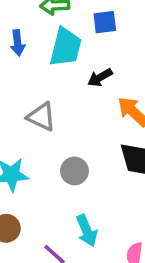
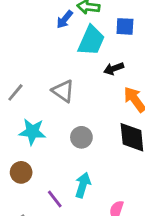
blue arrow: (18, 43) -> (65, 19), moved, turned 36
cyan arrow: (87, 231) -> (83, 185), turned -150

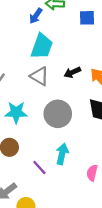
cyan trapezoid: (91, 40) -> (42, 46), moved
black arrow: (114, 69) -> (72, 72), moved
gray circle: (81, 137) -> (58, 114), size x1.5

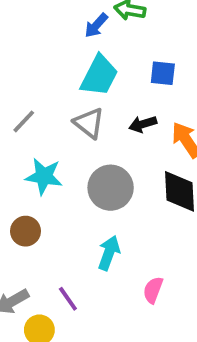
blue square: (87, 18) -> (163, 73), moved
purple line: (39, 167) -> (68, 299), moved

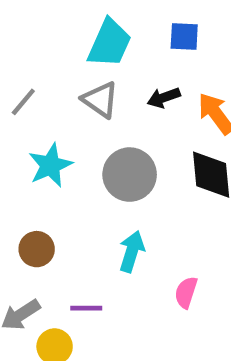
cyan star: (44, 176) -> (50, 165), turned -30
brown circle: (26, 231) -> (37, 249), moved
purple line: (68, 299) -> (86, 308), turned -52

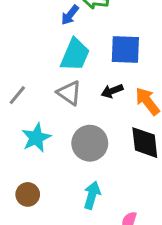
blue square: (184, 36) -> (125, 49), size x1.5

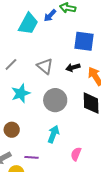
cyan trapezoid: (75, 55) -> (28, 24), moved

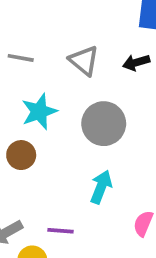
gray line: (11, 64) -> (21, 58), turned 56
brown circle: (12, 130) -> (21, 155), moved

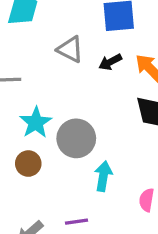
gray triangle: (84, 61) -> (70, 49), moved
gray circle: (104, 124) -> (76, 138), moved

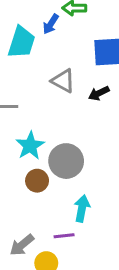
brown circle: (28, 164) -> (37, 181), moved
cyan arrow: (103, 176) -> (82, 208), moved

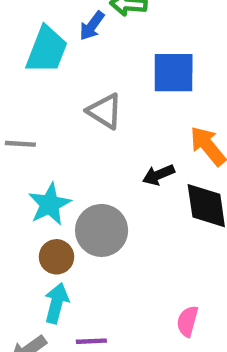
black arrow: (99, 93) -> (159, 175), moved
cyan arrow: (82, 208) -> (56, 303), moved

